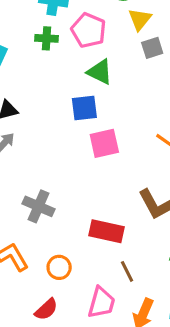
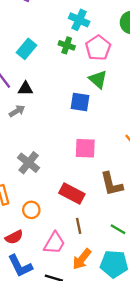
pink square: (104, 143) -> (85, 148), moved

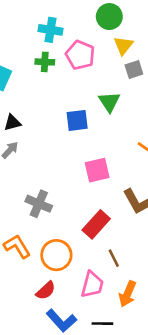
green triangle: (98, 79) -> (109, 102), moved, turned 30
red rectangle: (72, 193) -> (96, 224), turned -60
orange circle: (31, 210) -> (56, 255), size x1.5

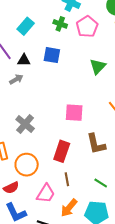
blue square: (77, 120) -> (52, 55), moved
red rectangle: (96, 224) -> (62, 151), turned -40

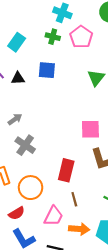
gray arrow: (16, 79) -> (15, 119), moved
pink square: (74, 113) -> (90, 129), moved
orange arrow: (69, 208) -> (79, 229), turned -120

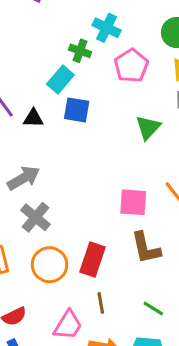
green cross: (53, 37) -> (80, 51), moved
cyan rectangle: (17, 42) -> (60, 80), moved
gray arrow: (15, 119) -> (24, 178), size x1.5
orange circle: (31, 188) -> (49, 265), moved

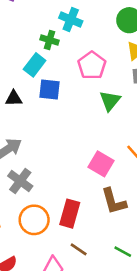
pink pentagon: (131, 66) -> (92, 65), moved
pink square: (133, 202) -> (101, 164), turned 30
brown line: (101, 303) -> (79, 249), turned -42

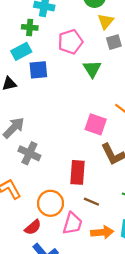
cyan rectangle: (35, 65) -> (21, 51), turned 36
pink pentagon: (92, 65) -> (70, 42), turned 30
orange circle: (34, 220) -> (50, 203), moved

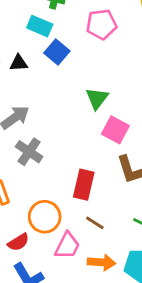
cyan rectangle: (21, 51) -> (40, 26), turned 42
green triangle: (92, 69) -> (97, 98), moved
blue square: (38, 70) -> (57, 52), turned 36

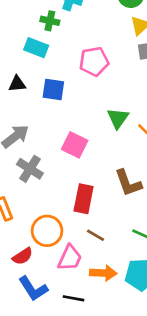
pink pentagon: (101, 24) -> (94, 61), moved
blue square: (57, 52) -> (53, 89), moved, turned -30
green triangle: (97, 98) -> (118, 118), moved
pink square: (115, 130) -> (75, 145), moved

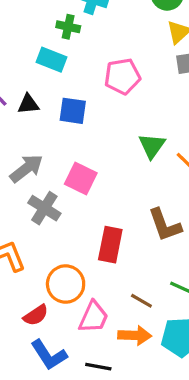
pink square: (75, 145) -> (81, 179), moved
brown line: (95, 235) -> (141, 301), moved

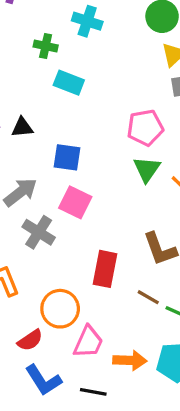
green cross: (68, 27) -> (46, 46), moved
cyan rectangle: (52, 60) -> (69, 83), moved
pink pentagon: (122, 76) -> (145, 128), moved
blue square: (73, 111) -> (67, 157), moved
brown line: (141, 301) -> (148, 297), moved

